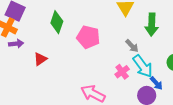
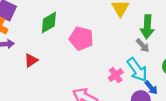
green diamond: (57, 22) -> (49, 22), turned 40
gray arrow: (132, 46) -> (143, 45), moved

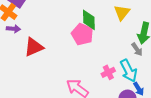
green diamond: (49, 22) -> (89, 20), moved, turned -70
red triangle: (31, 60) -> (34, 47), size x1.5

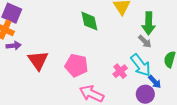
pink pentagon: (82, 34) -> (76, 65), moved
red triangle: (34, 47) -> (38, 60), turned -30

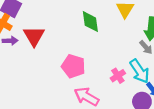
red triangle: (38, 60) -> (34, 36), moved

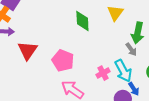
red triangle: (34, 36) -> (28, 50), moved

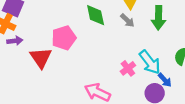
gray arrow: (131, 49) -> (127, 20), moved
pink pentagon: (63, 61) -> (64, 38), moved, turned -30

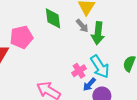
green arrow: (159, 18) -> (98, 33), moved
blue arrow: (165, 80) -> (89, 84), moved, turned 80

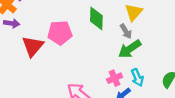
green arrow: (98, 33) -> (130, 49), moved, turned 40
cyan arrow: (100, 67) -> (137, 77), size x0.7

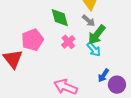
cyan arrow: (137, 77) -> (94, 49), moved
pink cross: (115, 78) -> (68, 42), moved

